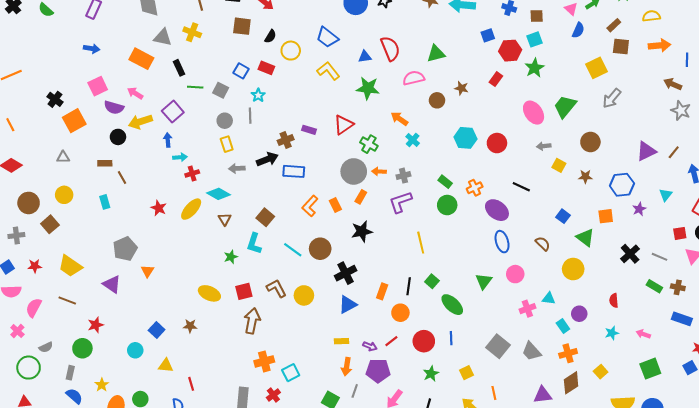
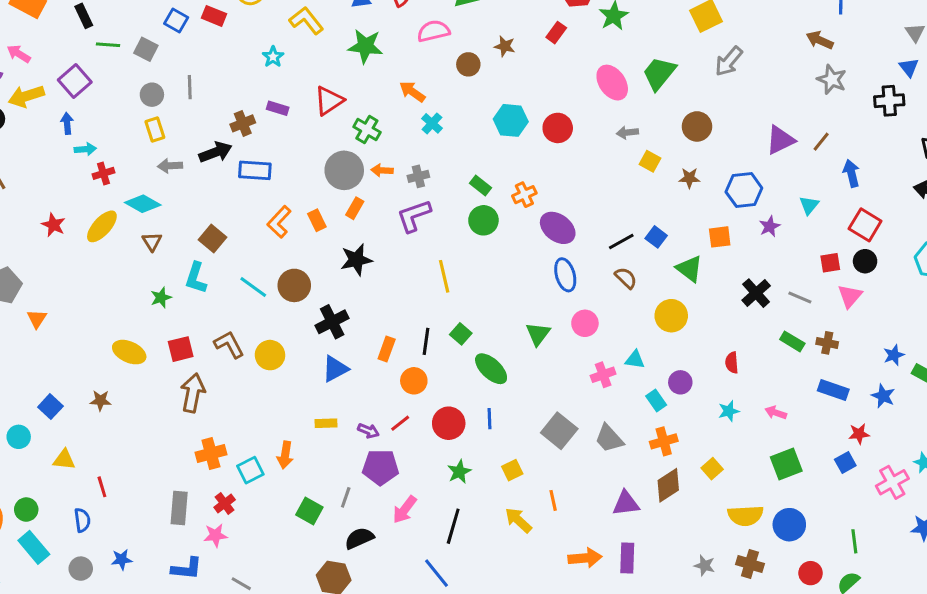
cyan star: (258, 95) -> (273, 57), moved
black line: (521, 187) -> (621, 242), moved, turned -54
orange arrow: (347, 367) -> (285, 455), moved

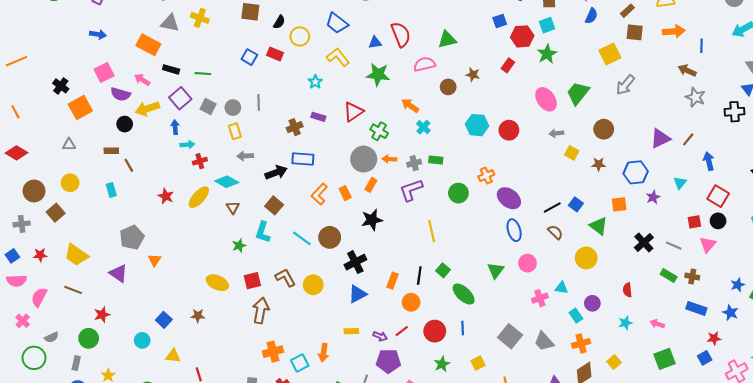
black rectangle: (84, 16) -> (171, 69), moved, turned -49
gray square: (146, 49) -> (208, 107), moved
black arrow: (215, 152) -> (276, 172), moved
green rectangle: (480, 186) -> (436, 160), moved, turned -32

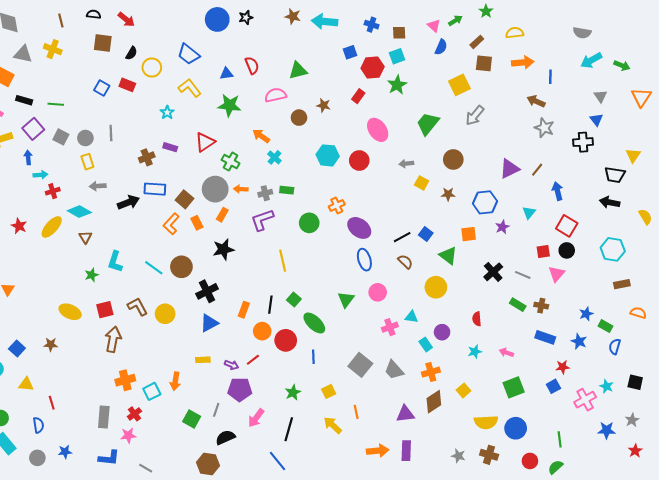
red semicircle: (401, 34) -> (252, 65), size x0.7
pink ellipse: (546, 99) -> (378, 130), moved
brown square: (274, 205) -> (185, 199), moved
red circle: (435, 331) -> (286, 340), moved

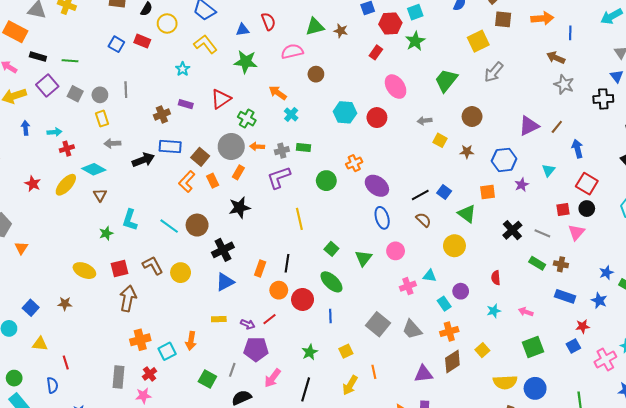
brown star: (324, 105) -> (341, 31), moved
blue arrow: (28, 157) -> (26, 128), moved
green square: (294, 299) -> (331, 249), moved
yellow arrow: (333, 425) -> (350, 385), turned -102

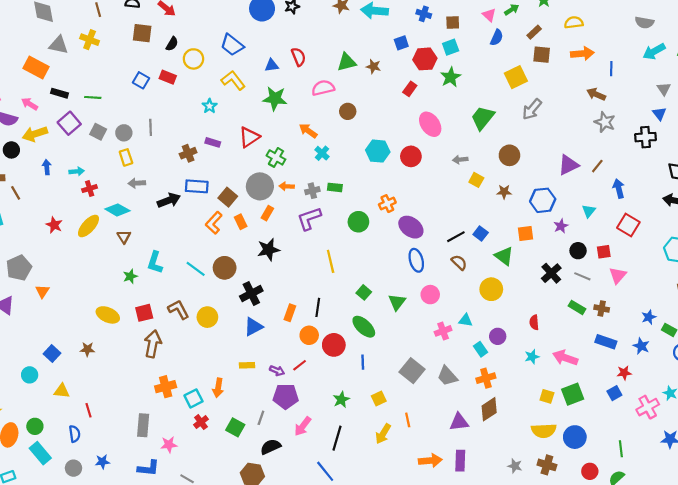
black circle: (587, 209) -> (578, 251), moved
pink arrow: (526, 312) -> (565, 358), size x1.6
yellow square: (482, 350) -> (547, 396), moved, turned -32
red cross: (150, 374) -> (201, 422), moved

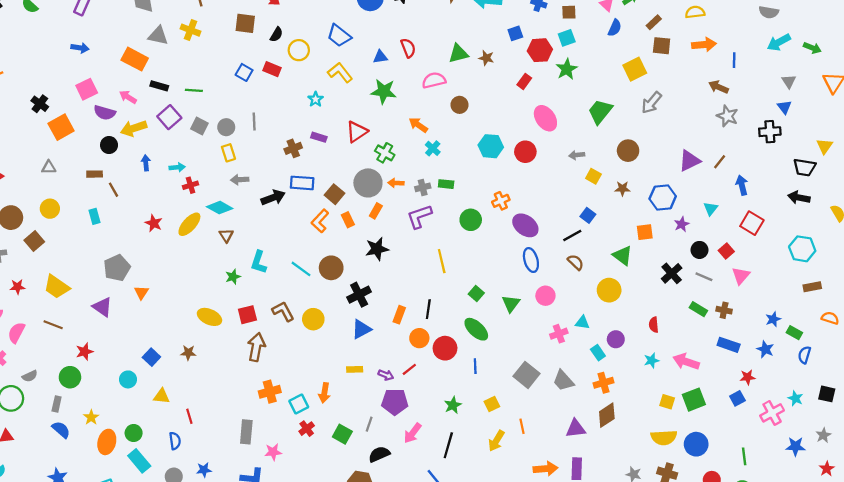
blue square: (481, 234) -> (588, 215), moved
red square: (604, 252) -> (726, 251), turned -32

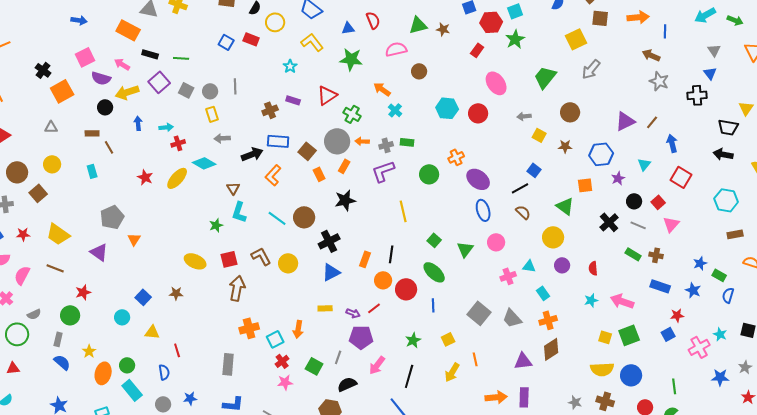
orange L-shape: (320, 221) -> (273, 175), moved
brown triangle: (226, 235) -> (233, 188), moved
purple circle: (616, 339) -> (562, 265), moved
pink star: (273, 452) -> (285, 382), moved

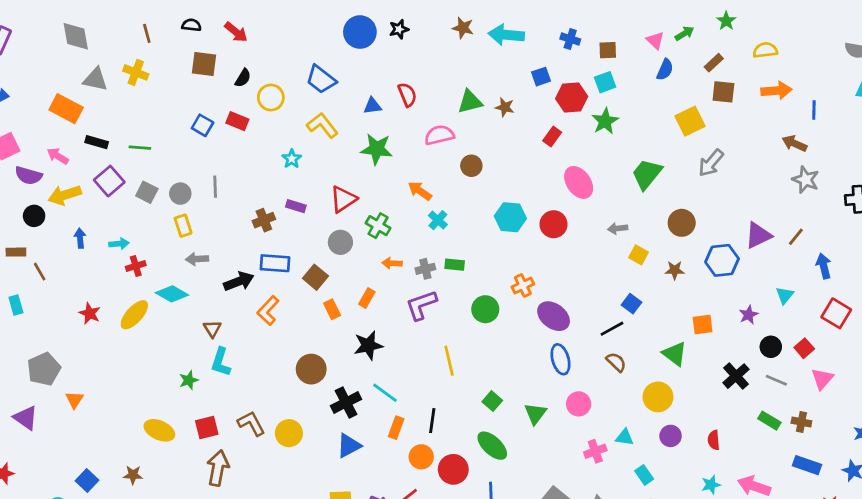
gray circle: (337, 141) -> (340, 242), moved, size x0.7
blue hexagon: (601, 154) -> (722, 260), moved
cyan line: (277, 218) -> (385, 393), moved

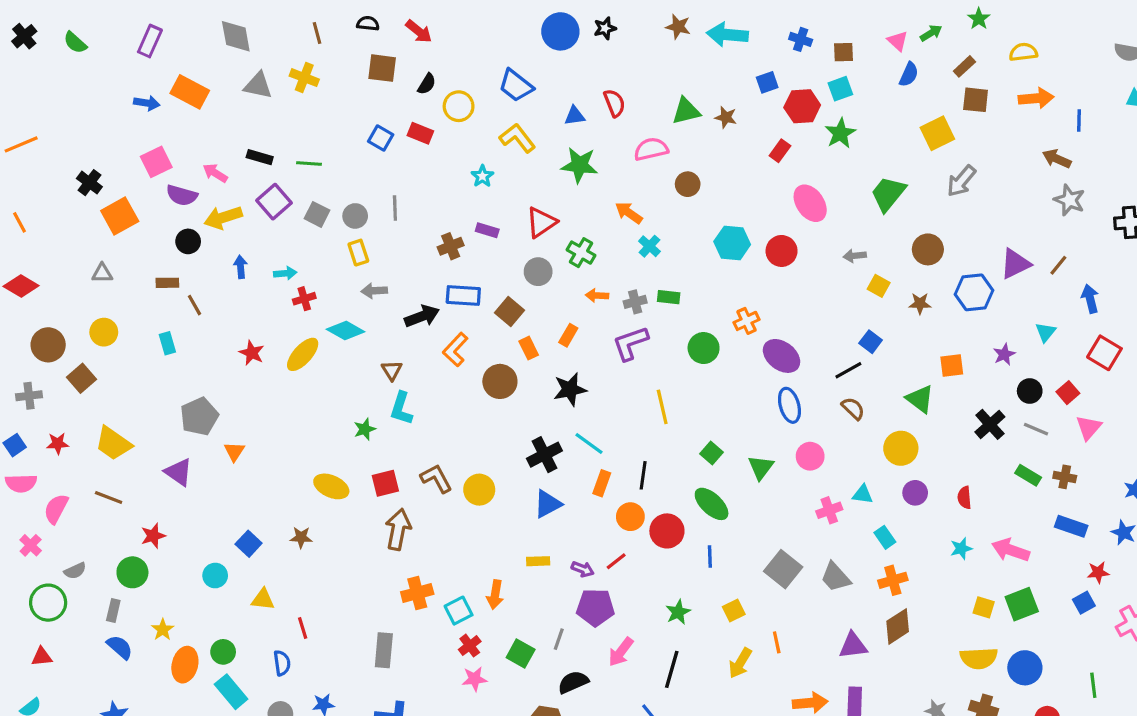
orange rectangle: (66, 109) -> (190, 92), moved
brown circle: (311, 369) -> (500, 381), moved

